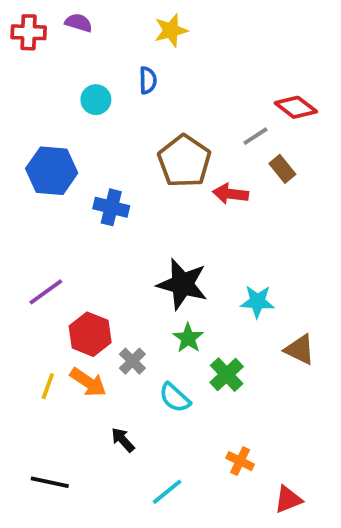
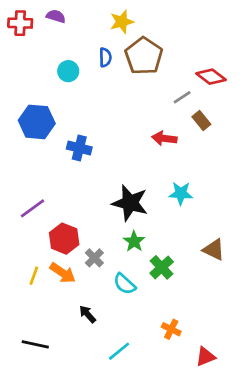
brown pentagon: (184, 161) -> (144, 56), moved
cyan star: (257, 301) -> (181, 193), moved

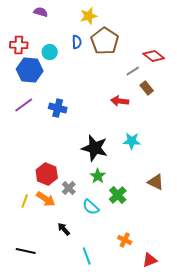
red cross: (20, 23) -> (19, 45), moved
blue hexagon: (37, 122) -> (30, 70), moved
purple line: (33, 208) -> (24, 105), moved
cyan line: (119, 351) -> (87, 256), turned -72

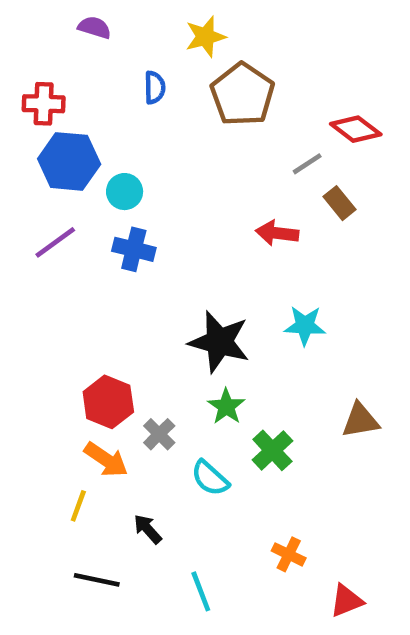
blue semicircle: (77, 42) -> (155, 88), moved
cyan circle: (50, 52) -> (125, 192), moved
brown triangle: (156, 182) -> (360, 420), turned -36
yellow line: (25, 201) -> (78, 506), moved
black line: (26, 251) -> (97, 580), moved

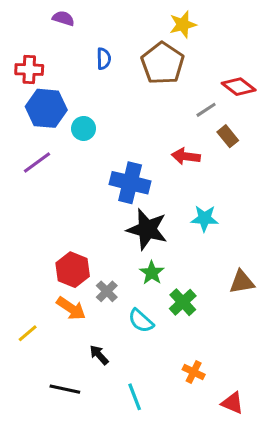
yellow star: (205, 37) -> (183, 25), moved
blue cross: (134, 249) -> (130, 183), moved, size x1.4
yellow line: (78, 506) -> (28, 333), moved, turned 30
red triangle: (346, 601) -> (232, 403), turned 45

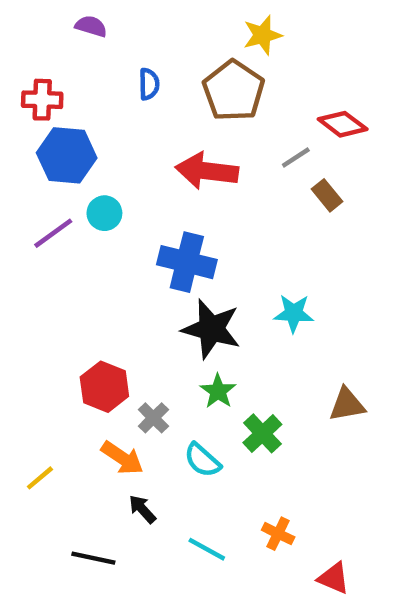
cyan circle: (84, 128) -> (104, 213), moved
red arrow: (186, 156) -> (207, 171), moved, size x1.5
orange arrow: (71, 308) -> (122, 458), moved
cyan line: (135, 397) -> (207, 549), moved, turned -40

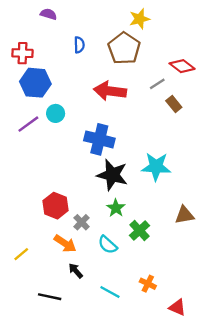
cyan star: (294, 313) -> (156, 167), size x1.4

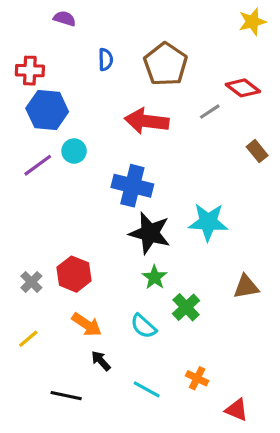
yellow star: (140, 19) -> (252, 22), moved
brown rectangle: (174, 104) -> (257, 151), moved
gray cross: (82, 222) -> (31, 282), moved

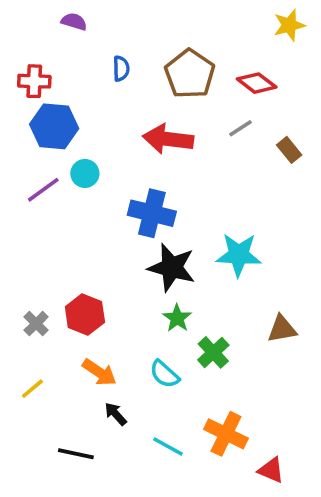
red diamond: (243, 88) -> (257, 83), moved
brown rectangle: (257, 151) -> (289, 150), moved
orange cross: (197, 378) -> (226, 434), size x1.6

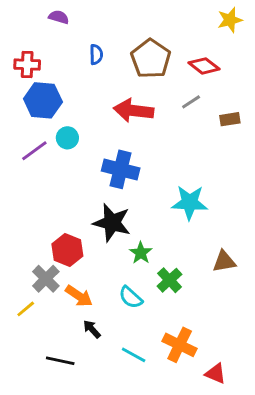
brown rectangle: (289, 150) -> (230, 119), turned -60
black star: (172, 267) -> (112, 223), moved
gray cross: (36, 324) -> (46, 279), moved, size x1.4

